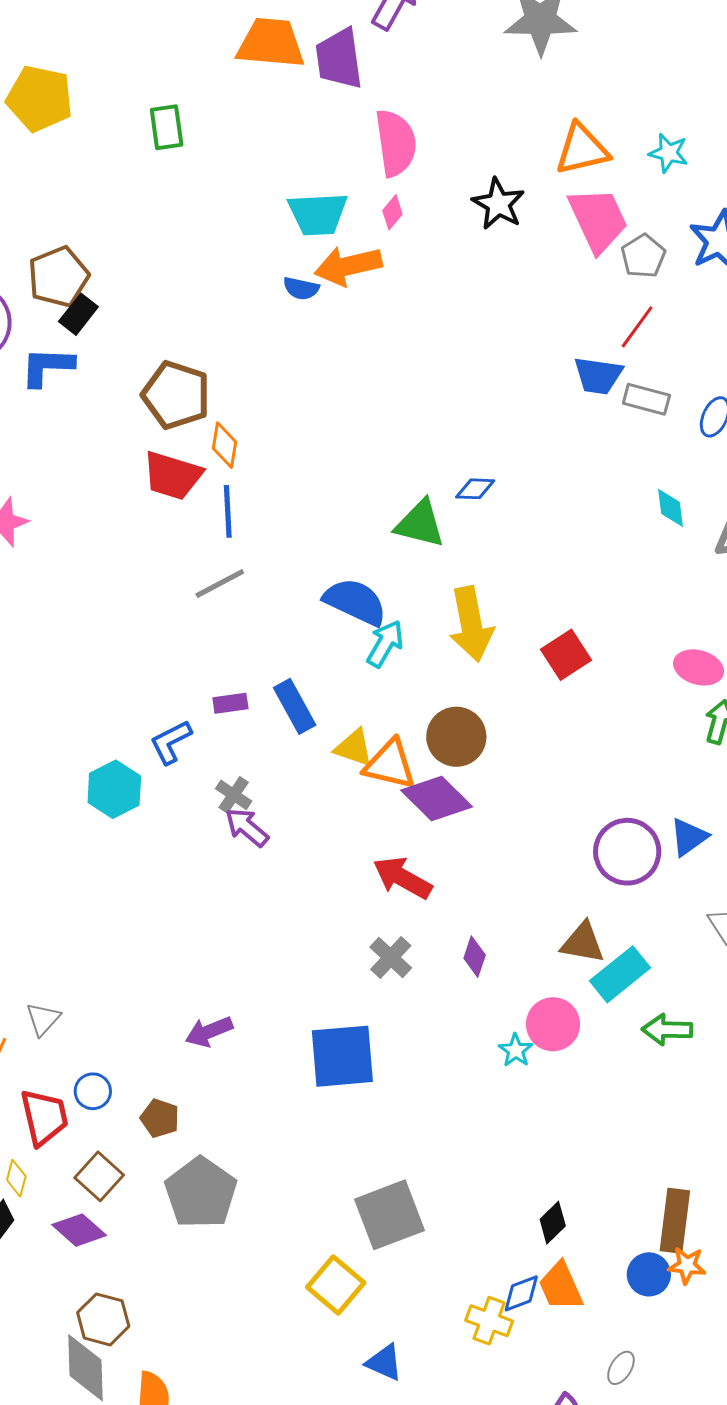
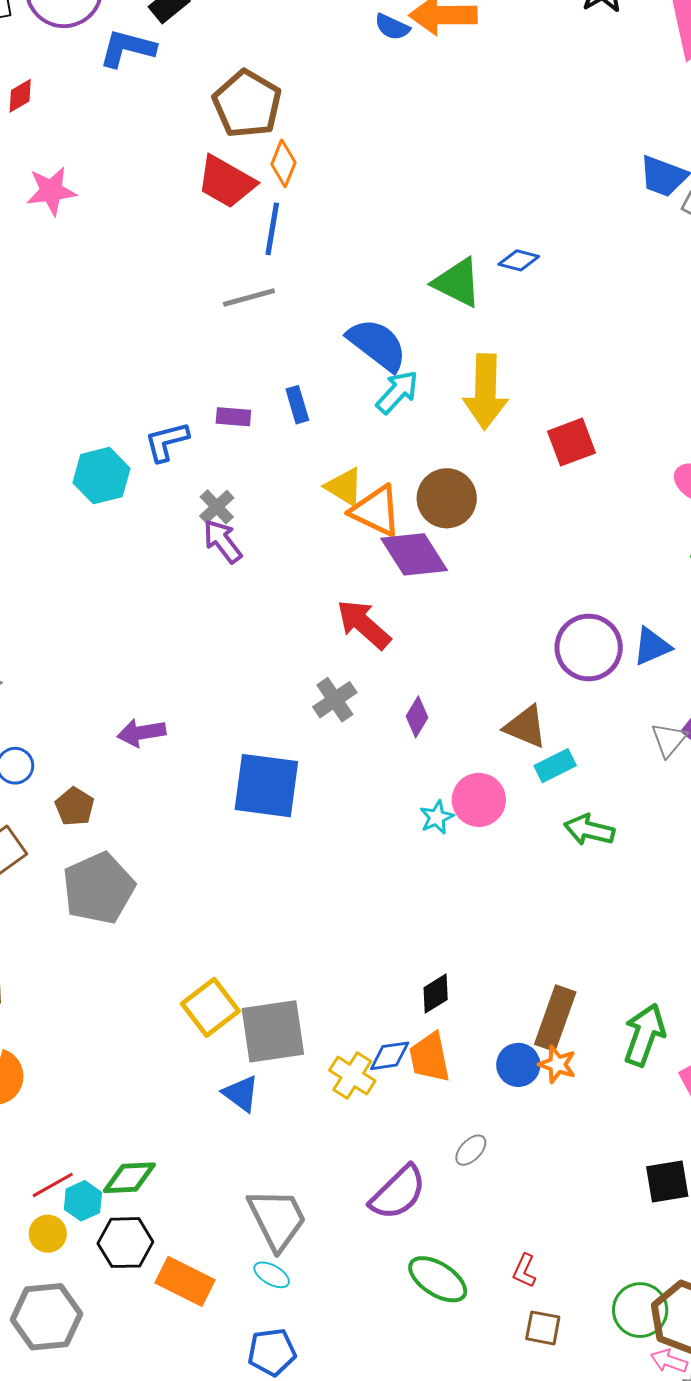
blue rectangle: (295, 706) -> (297, 405), moved, size x0.7
cyan rectangle: (620, 974) -> (555, 766), size x0.7
gray square: (389, 1215) -> (273, 1031), moved

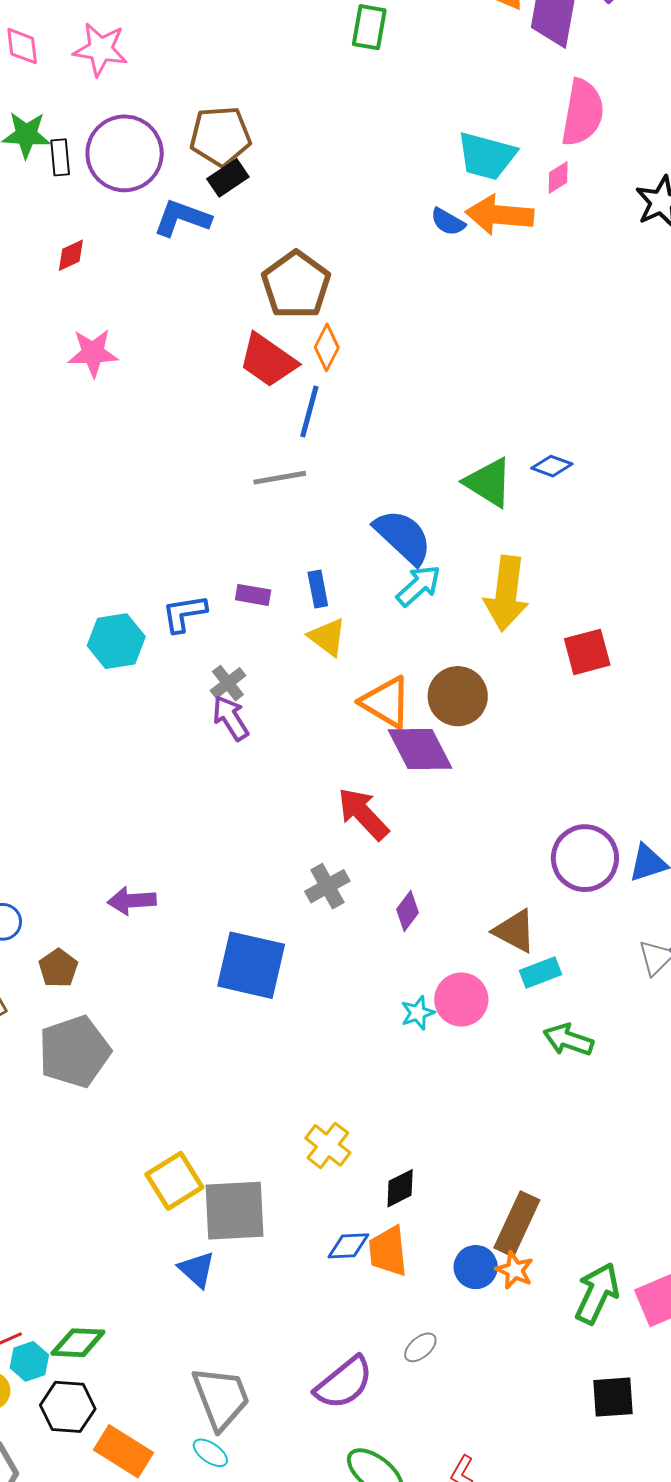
yellow triangle: (344, 487) -> (327, 637), moved
green arrow: (644, 1035) -> (597, 1293), moved
yellow cross: (352, 1076) -> (328, 1145), moved

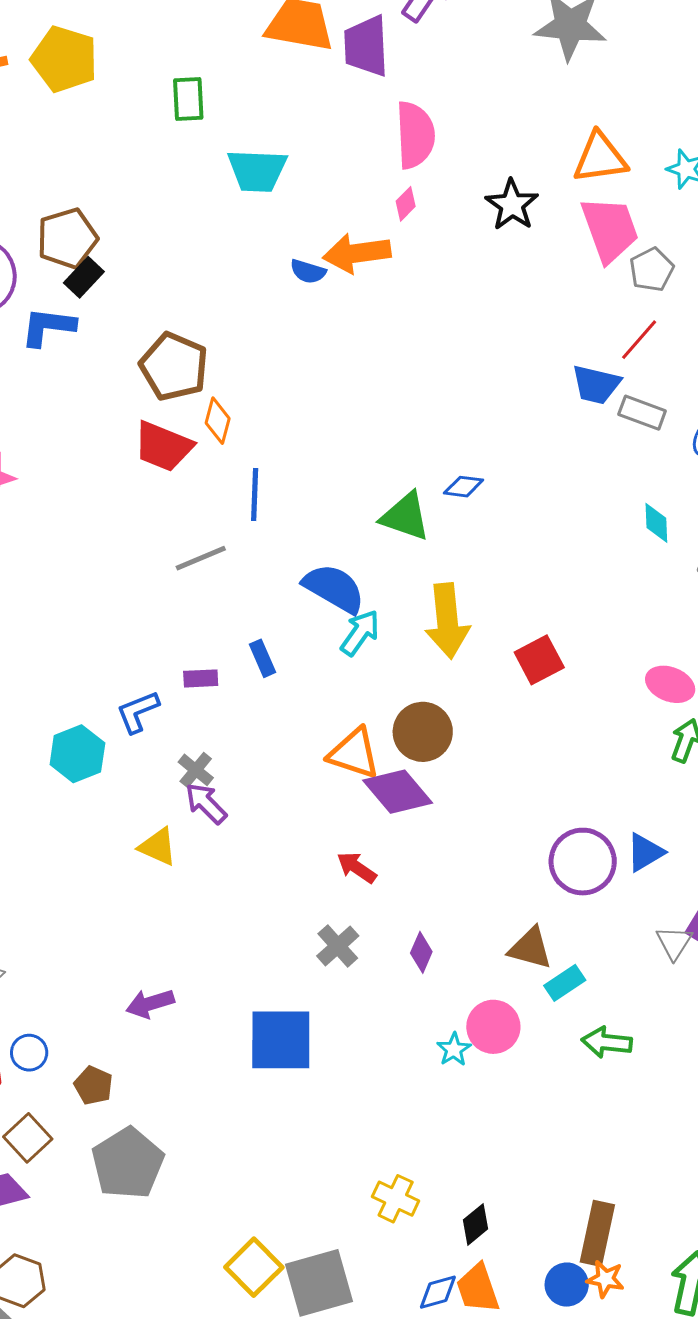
cyan trapezoid: (487, 156) -> (257, 171), moved
blue line: (309, 411) -> (255, 494), moved
yellow triangle: (327, 637) -> (158, 847), moved
red arrow: (363, 814) -> (357, 868), size x0.7

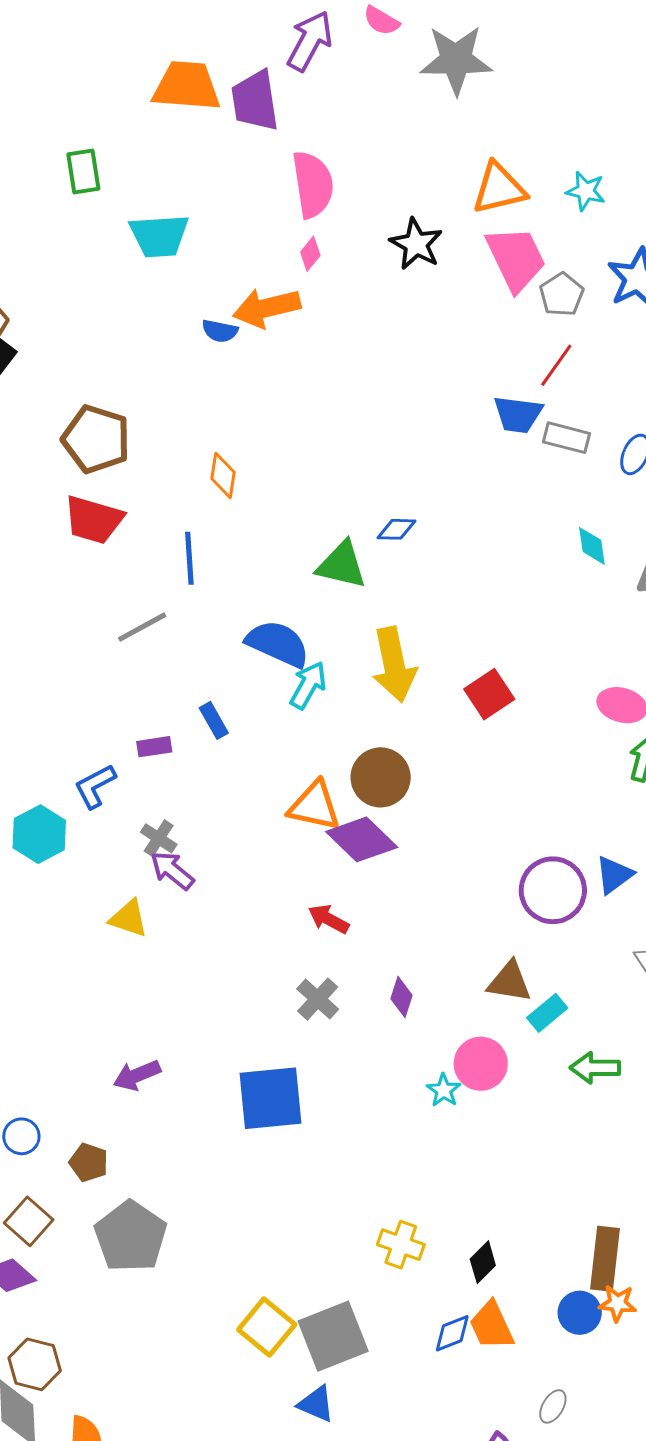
orange diamond: (218, 421) -> (223, 475), moved

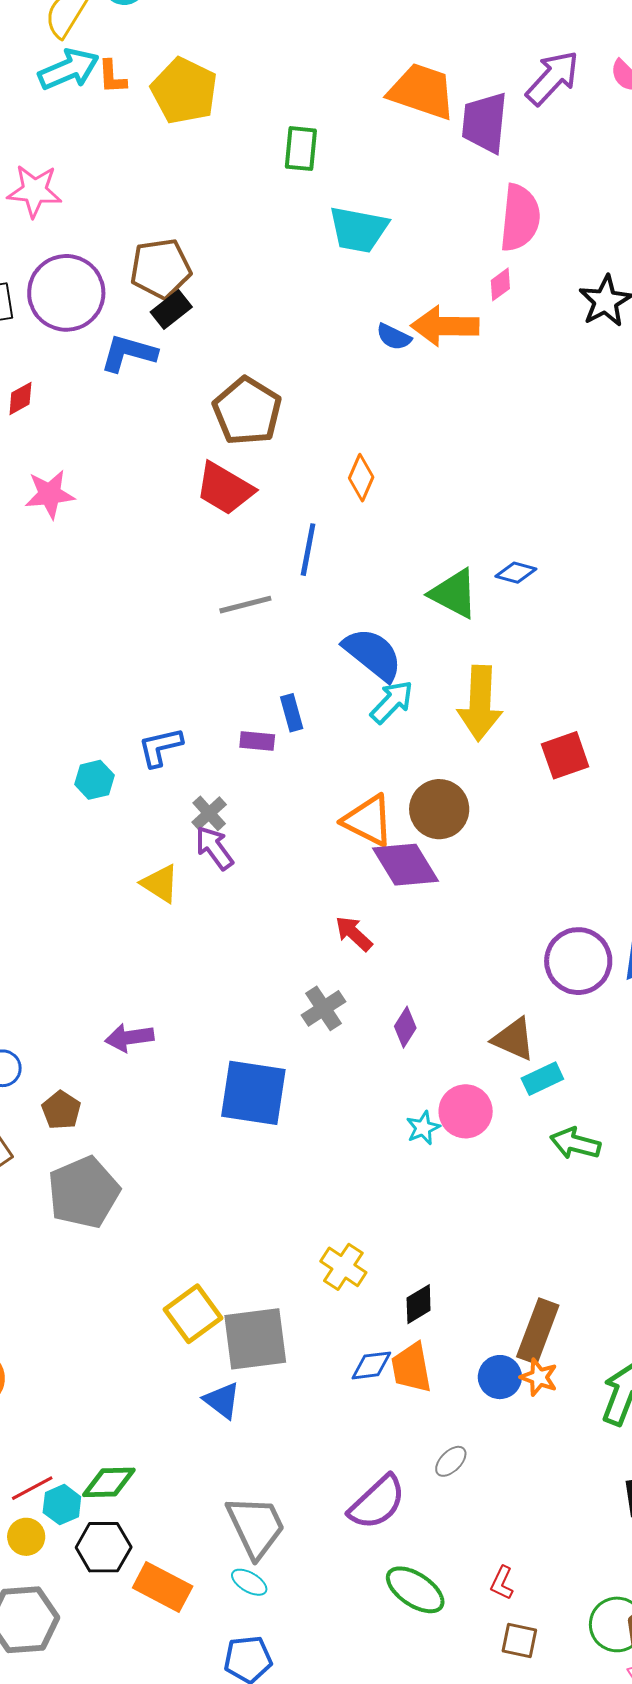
purple rectangle: (154, 747) -> (257, 741), moved
cyan hexagon: (39, 834) -> (94, 780), size x0.7

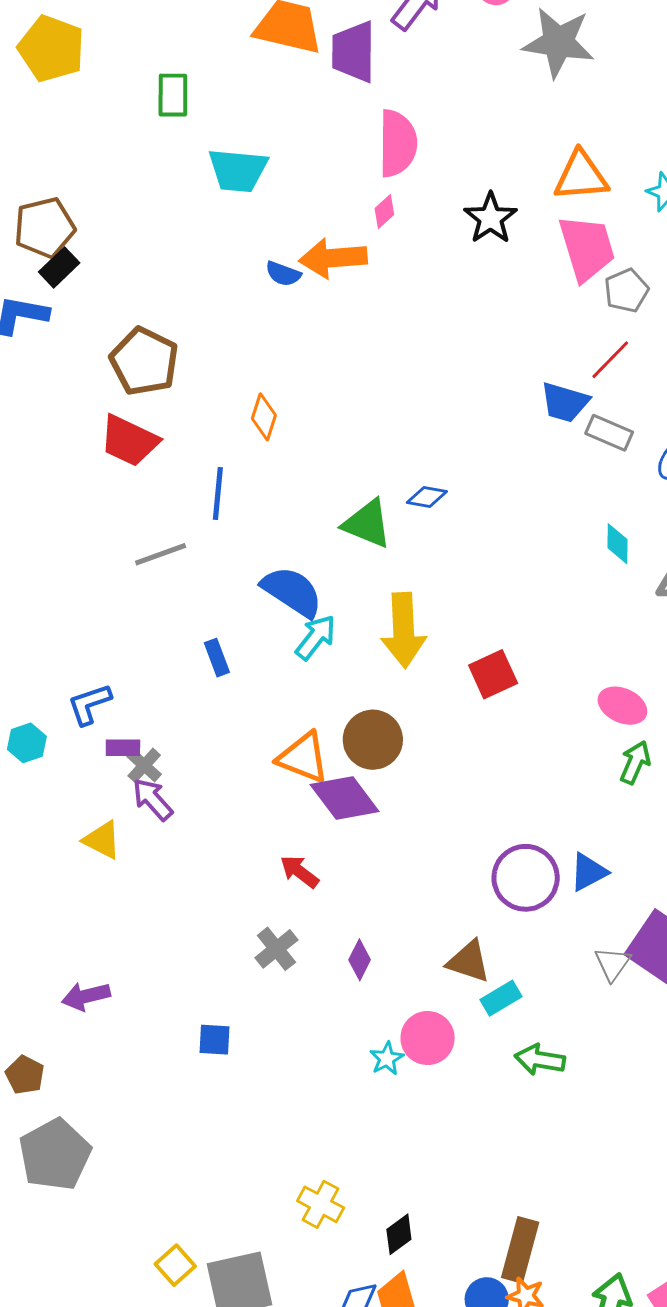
purple rectangle: (257, 741) -> (123, 748), moved
blue square: (253, 1093) -> (215, 1040), size x0.5
yellow square: (193, 1314) -> (175, 1265), size x0.7

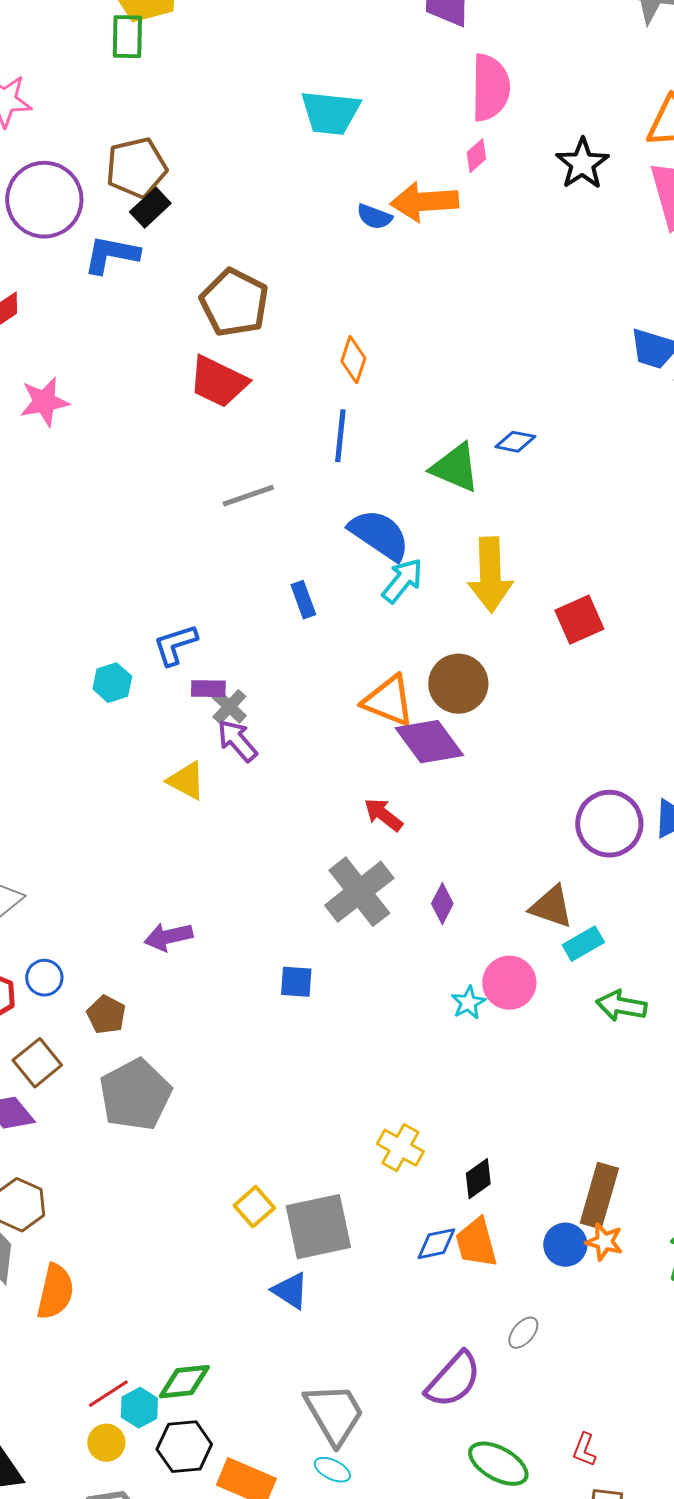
green rectangle: (173, 95) -> (127, 37), moved
blue line: (218, 494) -> (340, 436), moved
gray cross: (276, 949) -> (359, 892), size x1.6

